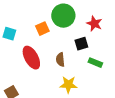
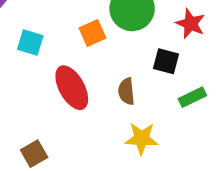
black square: (81, 44) -> (166, 61), turned 32
green rectangle: (95, 63) -> (192, 97), turned -48

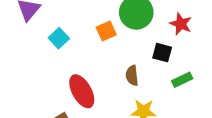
cyan square: (30, 42) -> (59, 38), turned 30
red ellipse: (72, 88) -> (82, 91), moved

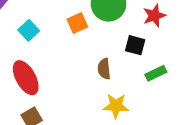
red star: (181, 24) -> (154, 16), turned 30
red ellipse: (82, 91) -> (26, 78), moved

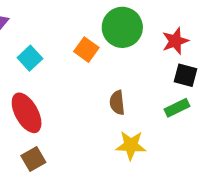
orange square: (77, 23) -> (86, 50), turned -30
black square: (135, 45) -> (186, 75), moved

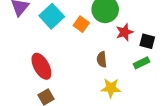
red star: (175, 41) -> (124, 32), moved
cyan square: (30, 58) -> (52, 16), moved, size x1.5

